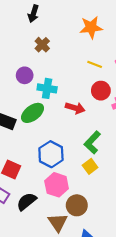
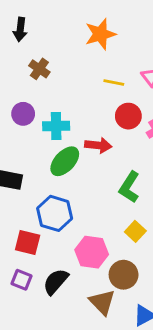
green ellipse: (33, 113) -> (65, 161), moved
blue hexagon: (51, 154) -> (55, 213), moved
yellow square: (90, 166) -> (135, 231), moved

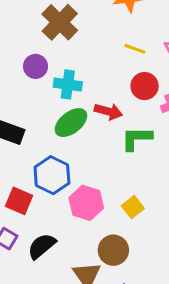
brown cross: (39, 69) -> (60, 22), size x1.6
green L-shape: (129, 187) -> (137, 138), moved, turned 48
pink hexagon: (92, 252) -> (86, 203), moved

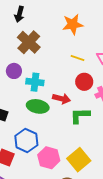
green ellipse: (71, 123) -> (38, 106), turned 50
yellow square: (133, 207) -> (79, 160), size x1.6

